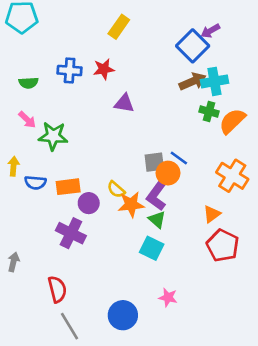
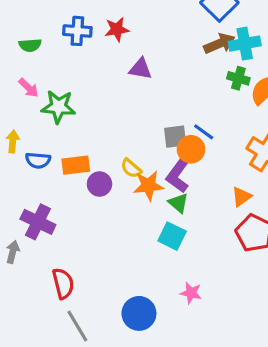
purple cross: (71, 233) -> (38, 222), moved

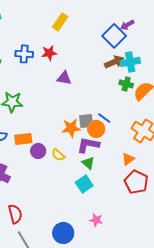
yellow semicircle: (131, 168) -> (58, 155), moved
purple L-shape: (178, 175) -> (88, 145), turned 65
orange star: (148, 186) -> (71, 128), moved
cyan square: (172, 236) -> (84, 184), turned 30

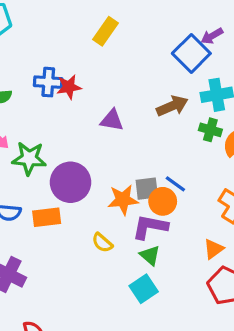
red star: (49, 53) -> (69, 87), moved
brown arrow: (114, 62) -> (172, 106), moved
purple circle: (38, 151) -> (70, 182), moved, size x1.6

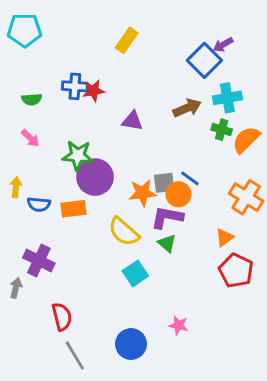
green star: (29, 158) -> (78, 155), moved
yellow semicircle: (102, 243) -> (124, 232), size x1.6
cyan square: (144, 289) -> (135, 273), moved

